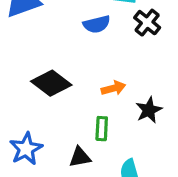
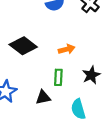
black star: (149, 110) -> (91, 75), moved

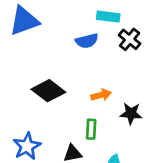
black star: (91, 75) -> (131, 113), moved, turned 30

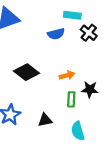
green rectangle: (91, 129) -> (71, 99), moved

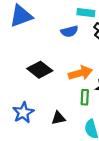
orange arrow: (67, 75) -> (80, 73), size x1.5

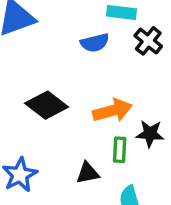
black triangle: (58, 118) -> (88, 173), moved

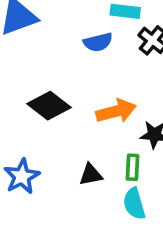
green rectangle: (120, 150) -> (132, 167), moved

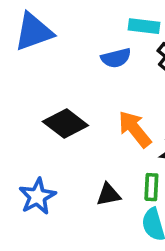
orange arrow: (116, 111) -> (135, 129), turned -114

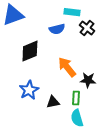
black diamond: (65, 123) -> (30, 51), moved, turned -60
blue star: (37, 196) -> (29, 90), moved

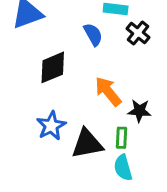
blue semicircle: (57, 29) -> (93, 34), turned -105
black triangle: (53, 102) -> (87, 144), size x1.6

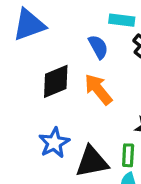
orange arrow: (108, 91) -> (98, 89), moved

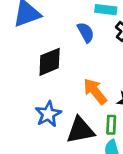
orange arrow: (98, 89) -> (95, 91), moved

